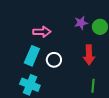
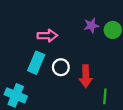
red arrow: (89, 55) -> (86, 76), moved
cyan cross: (30, 85) -> (16, 95), moved

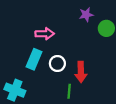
purple star: (91, 25) -> (86, 15), moved
green line: (105, 96) -> (69, 91), moved

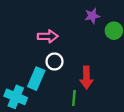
cyan rectangle: (34, 59) -> (36, 79), moved
white circle: (57, 64) -> (55, 61), moved

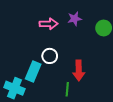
purple star: (92, 16) -> (75, 19), moved
pink arrow: (48, 36) -> (49, 24), moved

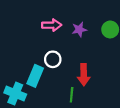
purple star: (75, 19) -> (79, 29), moved

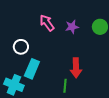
pink arrow: (52, 25) -> (47, 23), turned -126
white circle: (53, 59) -> (21, 47), moved

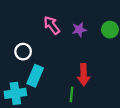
cyan cross: (14, 85) -> (15, 93), turned -30

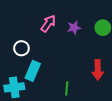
pink arrow: (52, 25) -> (48, 24), turned 72
red arrow: (84, 75) -> (98, 70), moved

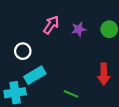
cyan rectangle: (33, 71) -> (35, 75), turned 36
green line: (67, 88) -> (71, 94), turned -72

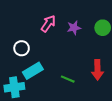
green line: (71, 94) -> (68, 79), moved

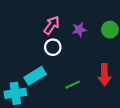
white circle: (22, 48) -> (53, 47), moved
green line: (68, 79) -> (73, 85), turned -48

